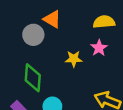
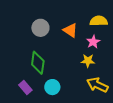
orange triangle: (52, 19) -> (70, 30), moved
yellow star: (74, 59) -> (88, 61), moved

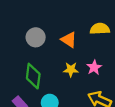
pink star: (93, 42) -> (94, 67), moved
yellow star: (88, 61) -> (71, 70), moved

